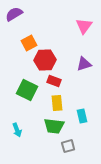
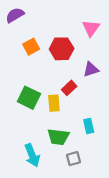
red hexagon: (45, 60) -> (62, 49), moved
red rectangle: (54, 81) -> (69, 88), moved, turned -64
yellow rectangle: (57, 103) -> (54, 103), moved
cyan arrow: (17, 130) -> (32, 155), moved, size x1.5

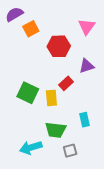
orange square: (31, 47) -> (31, 29), moved
cyan arrow: (32, 155) -> (31, 148), turned 95

